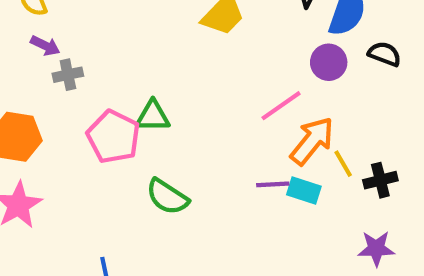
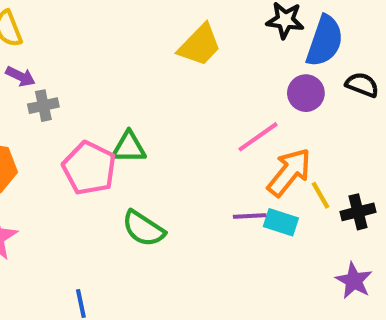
purple star: (376, 248) -> (354, 281), turned 30

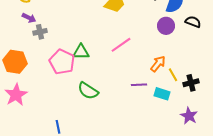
pink line: (258, 137) -> (121, 45), moved
orange arrow: (289, 172) -> (158, 64), size x0.7
cyan rectangle: (281, 222) -> (162, 94), moved

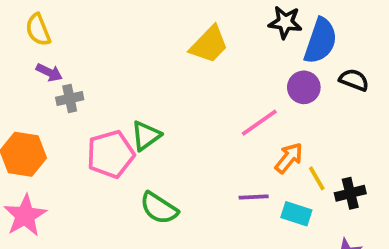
pink line: (121, 45) -> (259, 123), moved
green triangle: (81, 52) -> (146, 136), turned -36
pink pentagon: (62, 62) -> (111, 154), turned 30

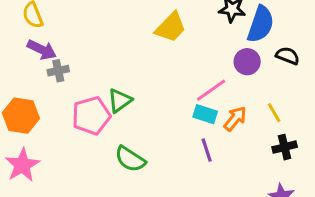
purple arrow: (49, 72) -> (42, 50), size x1.4
yellow line: (317, 178) -> (274, 113), moved
purple line: (254, 197) -> (207, 150), turned 75
cyan rectangle: (296, 214) -> (205, 114), moved

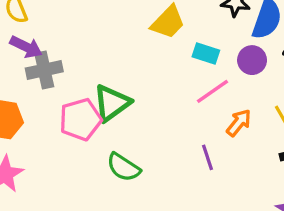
gray cross: (58, 71) -> (44, 70), size x1.5
green triangle: (120, 101) -> (112, 103), size x1.4
cyan rectangle: (205, 114) -> (206, 53), moved

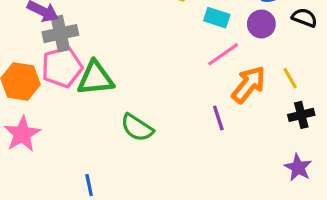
green triangle: (112, 103) -> (95, 78), moved, turned 30
pink pentagon: (81, 119) -> (62, 67), moved
orange arrow: (239, 123) -> (249, 85), size x1.4

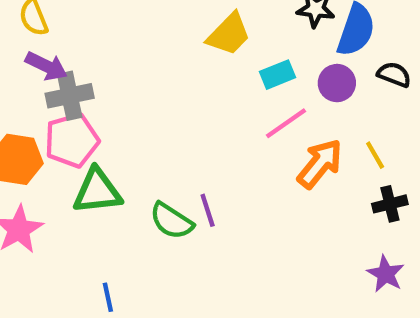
cyan rectangle: (217, 18) -> (278, 75), turned -40
green triangle: (95, 78) -> (97, 191), moved
purple line: (218, 118) -> (208, 210), moved

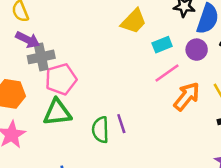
pink pentagon: (72, 140) -> (61, 79), moved
green semicircle: (171, 221) -> (100, 130), turned 55

